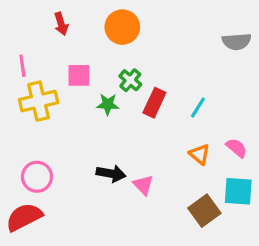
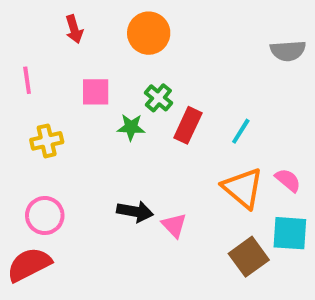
yellow cross: (39, 101) -> (47, 141), moved, size x0.7
orange triangle: (200, 154) -> (243, 188), size x1.6

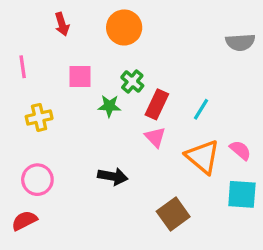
pink triangle: (174, 225) -> (155, 137), moved
brown square: (249, 257) -> (173, 214), moved
red semicircle: (29, 265) -> (24, 221), size x0.7

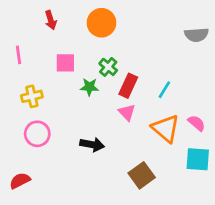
pink circle: (37, 180) -> (37, 134), moved

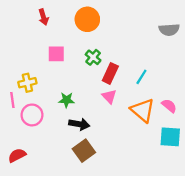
pink line: (19, 55) -> (12, 100), moved
green star: (89, 87) -> (67, 100), moved
brown square: (142, 175) -> (84, 151), moved

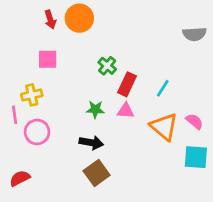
orange circle: (87, 19) -> (79, 18), moved
pink square: (56, 54) -> (48, 59), moved
pink triangle: (109, 97) -> (126, 111), turned -42
green star: (67, 100) -> (95, 109), moved

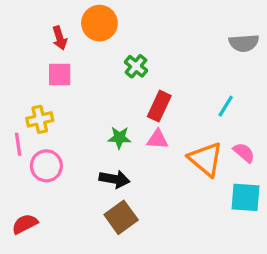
red arrow: (50, 19) -> (60, 38), moved
green cross: (107, 66) -> (136, 66), moved
cyan line: (163, 88) -> (226, 106), moved

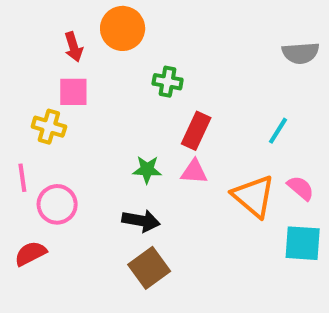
green cross: (136, 66) -> (168, 82), turned -30
yellow cross: (40, 119) -> (49, 127), moved, turned 30
red semicircle: (25, 224) -> (31, 253), moved

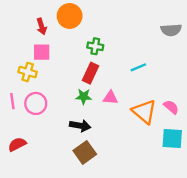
red rectangle: (196, 131) -> (91, 73), moved
cyan line: (278, 131) -> (138, 67), moved, turned 35
pink circle: (57, 204) -> (36, 103), moved

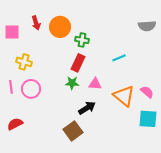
orange circle: (70, 16) -> (60, 27), moved
pink square: (42, 52) -> (12, 32), moved
black arrow: (80, 126) -> (87, 108), moved, turned -42

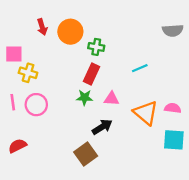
pink square: (12, 32) -> (14, 54), moved
pink semicircle: (147, 92) -> (173, 108), turned -32

